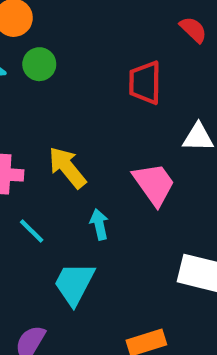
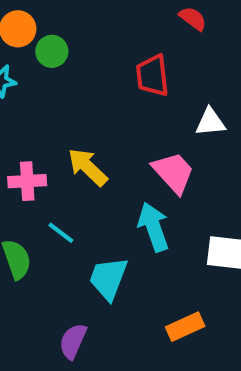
green circle: (39, 64) -> (52, 51), moved
cyan arrow: (99, 224) -> (153, 227), moved, size x1.6

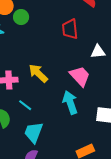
cyan trapezoid: (108, 278) -> (34, 132), moved

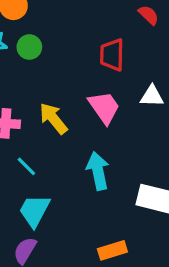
green circle: (21, 17) -> (29, 47), moved
pink trapezoid: (80, 76) -> (104, 107), moved

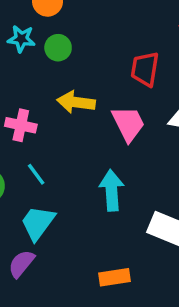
yellow arrow: (53, 119) -> (76, 102), moved, turned -52

